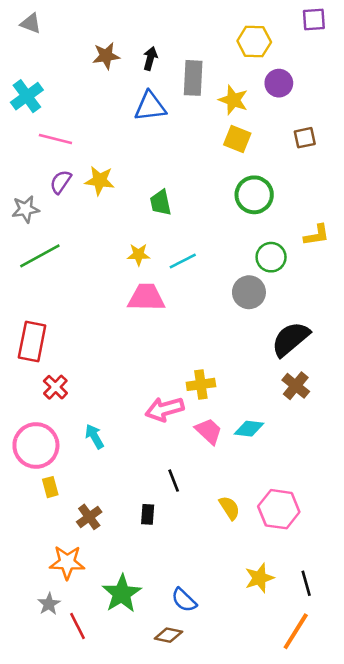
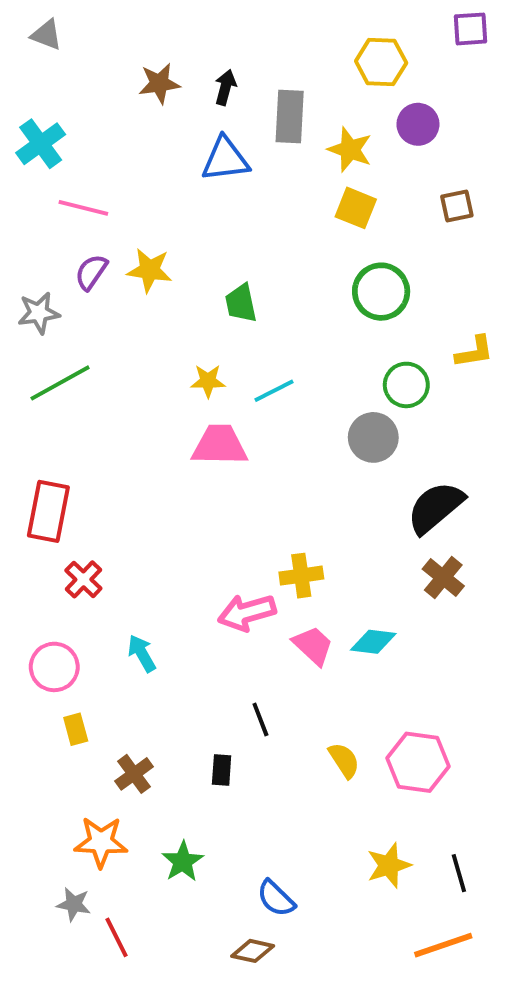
pink circle: (36, 445) -> (54, 667), size x0.7
green star: (122, 594) -> (183, 861), moved, size x0.7
gray star: (49, 604) -> (74, 904), turned -30
orange line: (296, 631) -> (443, 945), turned 39

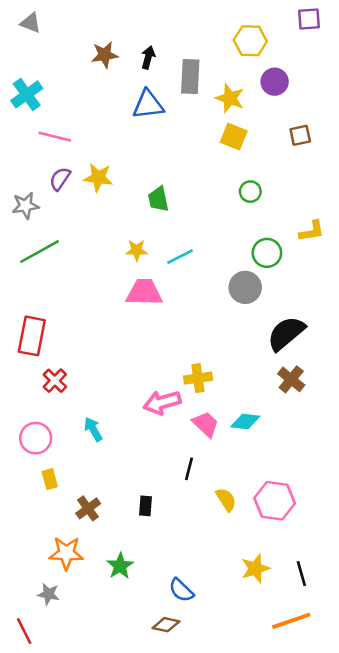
green circle: (381, 292) -> (250, 192), size x0.6
black line: (260, 719) -> (189, 469), moved, turned 35
red line: (116, 937) -> (24, 631), moved

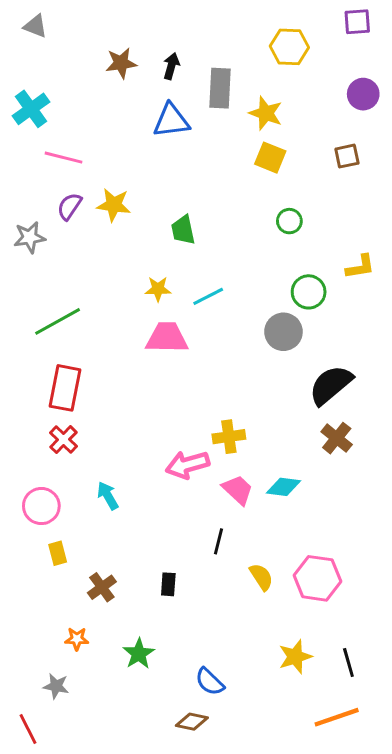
purple circle: (275, 82) -> (363, 94), moved
green line: (39, 252) -> (58, 321), moved
red rectangle: (32, 336) -> (65, 388), moved
orange star: (66, 553) -> (77, 639), size x0.6

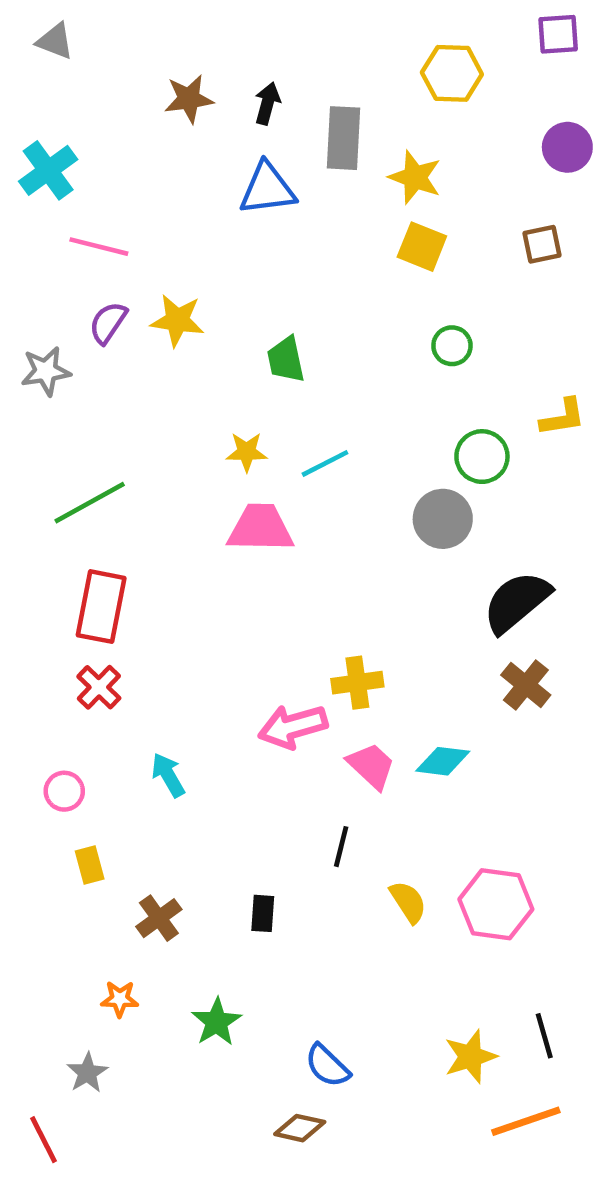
pink circle: (41, 506) -> (64, 791), size x0.7
yellow star: (295, 657) -> (470, 1057), moved
gray star: (56, 686) -> (87, 1073), turned 30

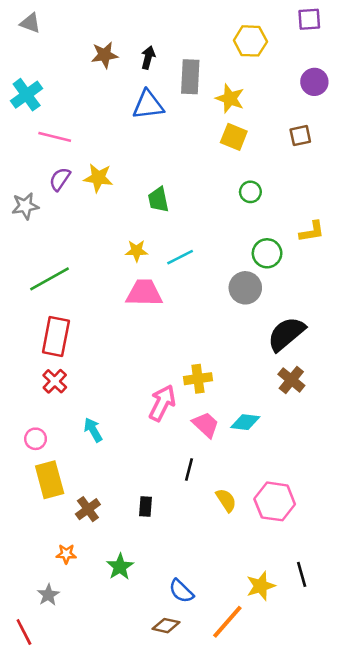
pink arrow: (293, 727) -> (162, 403), turned 132
yellow rectangle: (90, 865) -> (50, 480), size x1.8
orange line: (526, 1121) -> (227, 622), moved, turned -30

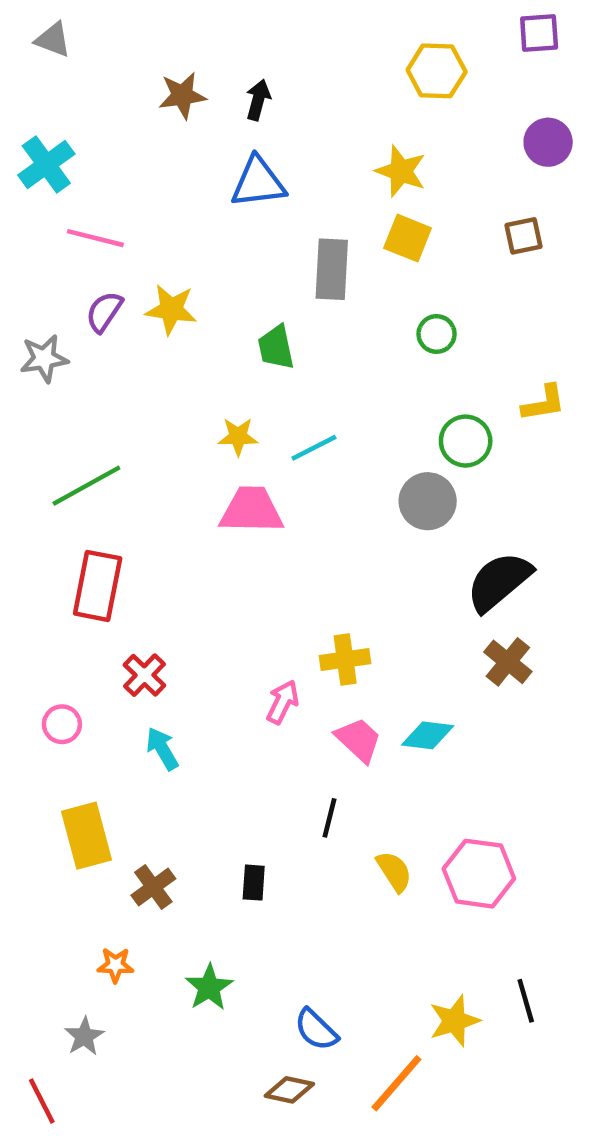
gray rectangle: (190, 77) -> (332, 269), moved
red cross: (55, 381) -> (144, 675), moved
pink arrow: (162, 403) -> (283, 702), size x0.7
pink circle: (35, 439) -> (62, 724), moved

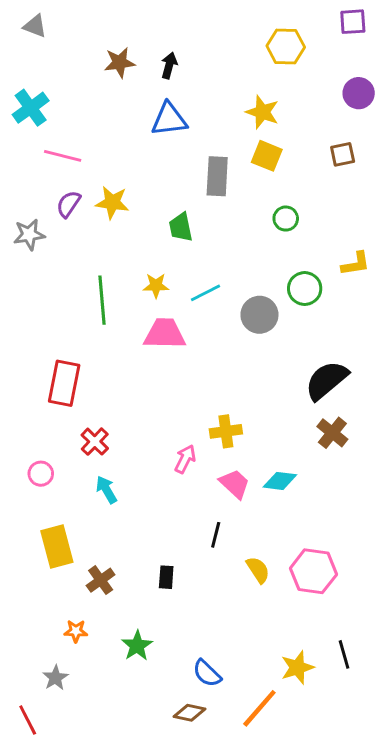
green line: (86, 486) -> (102, 300), moved, turned -66
gray circle: (428, 501) -> (259, 315), moved

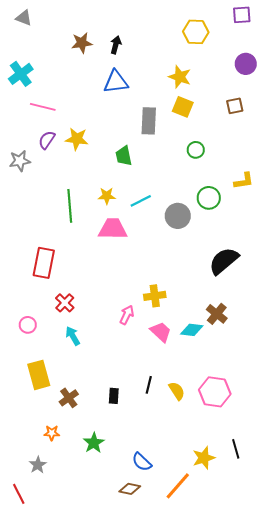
brown cross: (332, 433) -> (217, 314), moved
black line: (216, 535) -> (149, 385), moved

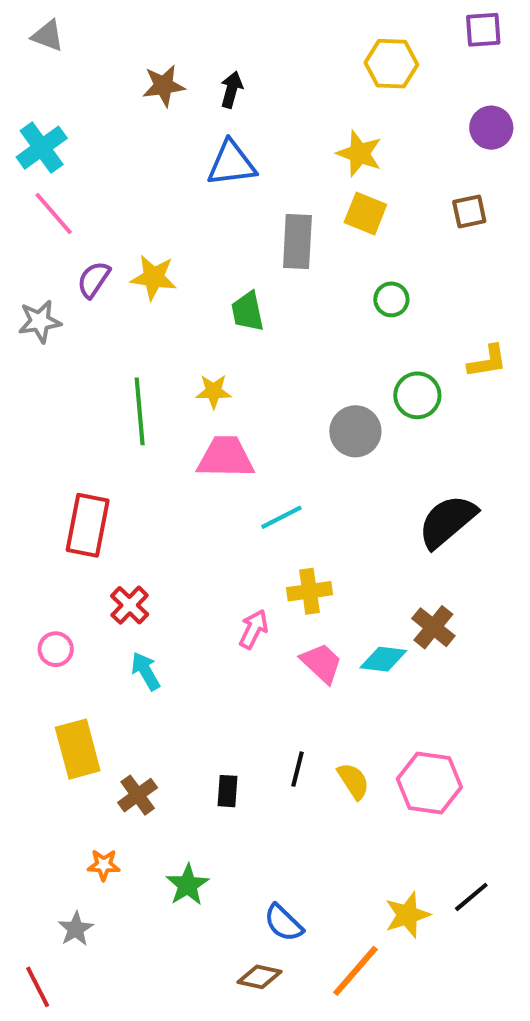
pink line: (43, 107) -> (54, 214), moved, turned 35
cyan line: (141, 201) -> (281, 517), moved
black line: (236, 449) -> (471, 897), turned 66

